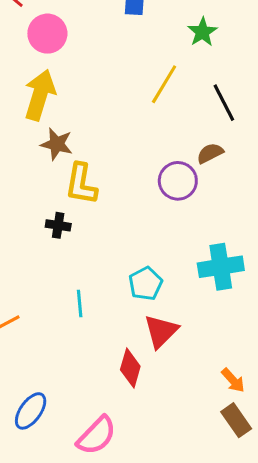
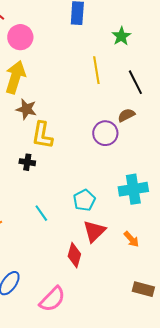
yellow line: (164, 84) -> (96, 70), turned -40
cyan line: (80, 304) -> (41, 213), turned -30
orange arrow: (233, 380) -> (131, 239), moved
brown rectangle: (236, 420) -> (143, 289), turned -40

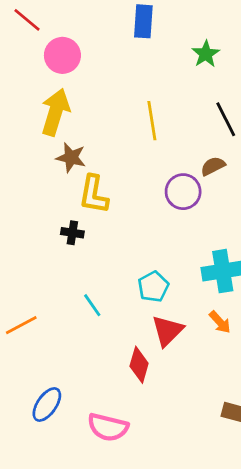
yellow line: (96, 70) -> (152, 121), moved
orange arrow: (131, 239) -> (220, 322), moved
pink semicircle: (52, 299) -> (108, 427), turned 60

